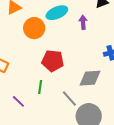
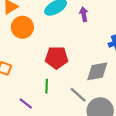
orange circle: (34, 28) -> (22, 27), moved

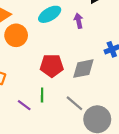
gray diamond: (97, 71) -> (83, 69), moved
purple line: (26, 103) -> (24, 105), moved

